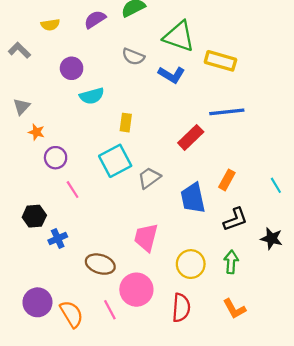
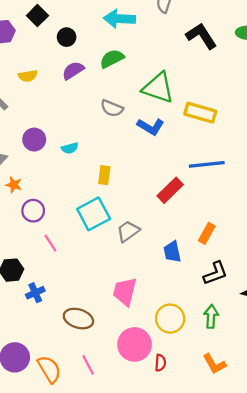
purple circle: (72, 68) -> (34, 140), moved
cyan semicircle: (92, 96) -> (70, 148), size x0.7
blue trapezoid: (193, 198) -> (172, 252), size x0.7
pink circle: (136, 290) -> (135, 344), moved
red semicircle: (181, 308) -> (160, 363), size x0.6

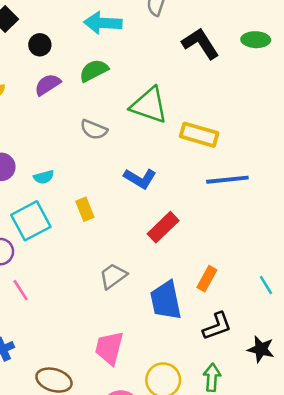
blue L-shape: (151, 127) -> (140, 178), moved
blue line: (207, 164) -> (227, 180), moved
yellow rectangle: (104, 175) -> (85, 209), turned -30
cyan square: (94, 214) -> (31, 221), moved
blue trapezoid: (172, 252) -> (166, 300), size x1.5

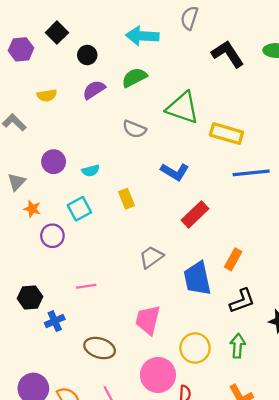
cyan square: (31, 221) -> (79, 209), size x0.7
pink line: (21, 290) -> (86, 286), moved, turned -66

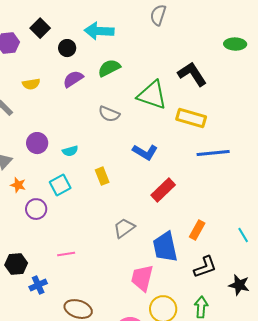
cyan arrow: (142, 36) -> (99, 31), moved
black L-shape: (228, 54) -> (192, 74), moved
pink trapezoid: (148, 320) -> (142, 278), moved

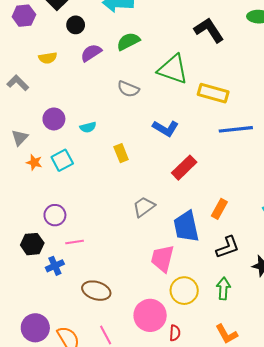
black circle: (67, 48) -> (76, 25), moved
black L-shape: (192, 74) -> (209, 30), moved
cyan square: (60, 185) -> (62, 160), moved
purple circle: (36, 209) -> (55, 215), moved
pink line: (66, 254) -> (75, 242), moved

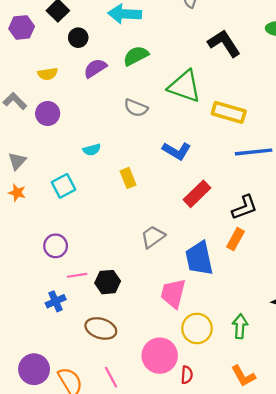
purple circle: (54, 119) -> (48, 113), moved
orange star: (34, 162) -> (17, 193), moved
black hexagon: (32, 244) -> (108, 282), moved
black L-shape: (228, 247) -> (245, 207), moved

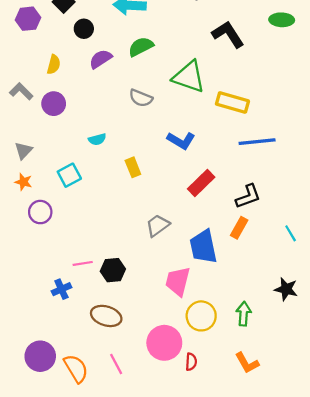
yellow semicircle: (48, 74) -> (54, 65), turned -66
purple circle: (56, 246) -> (40, 212), moved

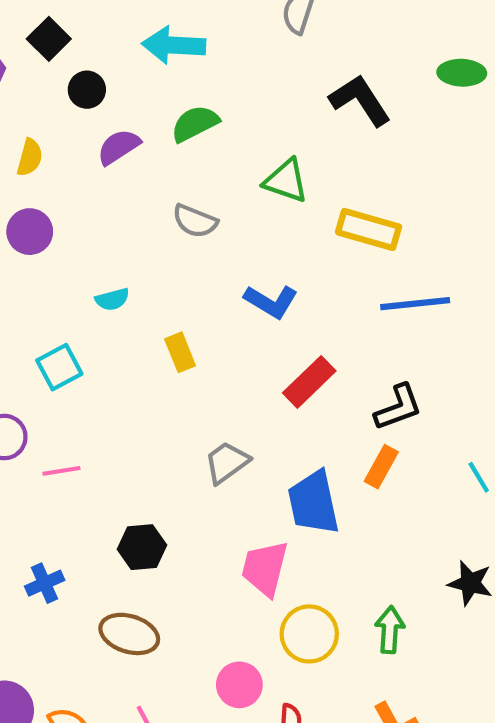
green triangle: (189, 77) -> (286, 181), size x0.7
pink line: (83, 263) -> (61, 471), moved
pink circle: (164, 343) -> (239, 685), size x0.7

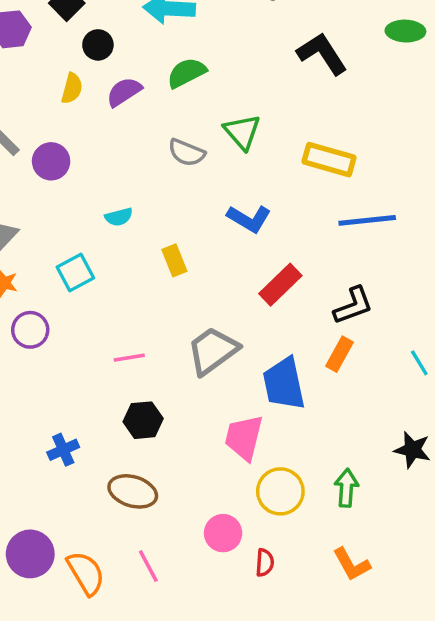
yellow semicircle: (30, 157) -> (72, 88), moved
green triangle: (286, 181) -> (242, 132), moved, turned 30
gray trapezoid: (227, 462) -> (213, 351), size x1.4
pink line: (61, 471) -> (129, 358), moved

